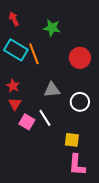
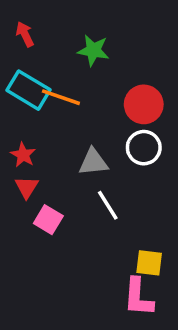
orange line: (34, 54) -> (61, 97), turned -50
white circle: (80, 102) -> (144, 148), moved
white line: (45, 118) -> (108, 205), moved
yellow square: (72, 140) -> (149, 263), moved

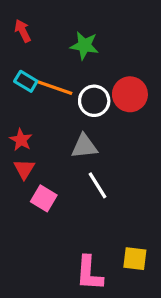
cyan rectangle: (28, 90) -> (26, 81), size x0.6
white circle: (144, 148) -> (94, 101), moved
yellow square: (149, 263) -> (135, 259), moved
pink L-shape: (138, 297) -> (89, 273), moved

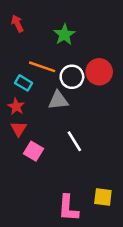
green star: (84, 45) -> (64, 35), turned 30
cyan rectangle: (26, 81) -> (24, 83), moved
gray triangle: (84, 146) -> (58, 100), moved

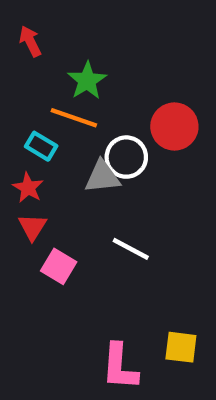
green star: (64, 35) -> (87, 81), moved
white circle: (72, 77) -> (126, 157), moved
white line: (74, 141) -> (131, 249), turned -30

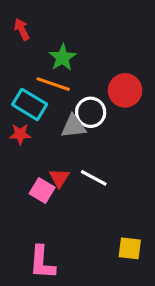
cyan rectangle: (41, 146) -> (30, 104), size x1.5
red star: (28, 188) -> (20, 134), turned -30
red triangle: (32, 227) -> (59, 178), moved
pink L-shape: (120, 367) -> (42, 262), moved

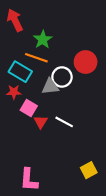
red arrow: (22, 29) -> (15, 20), size x1.5
pink square: (42, 190) -> (29, 108), moved
yellow square: (130, 248) -> (89, 170), turned -35

